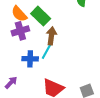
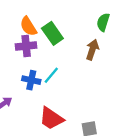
brown arrow: (51, 36) -> (92, 50), moved

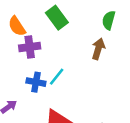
orange semicircle: (28, 26) -> (17, 26), moved
green rectangle: (52, 33) -> (57, 18), moved

